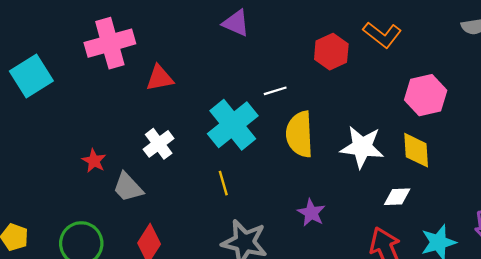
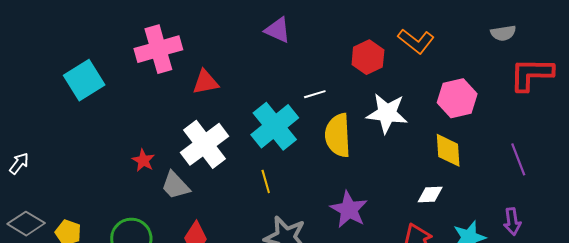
white cross: (159, 144) -> (205, 144), size x1.6
white star: (362, 147) -> (387, 113), moved
purple star: (311, 213) -> (349, 210), size x1.4

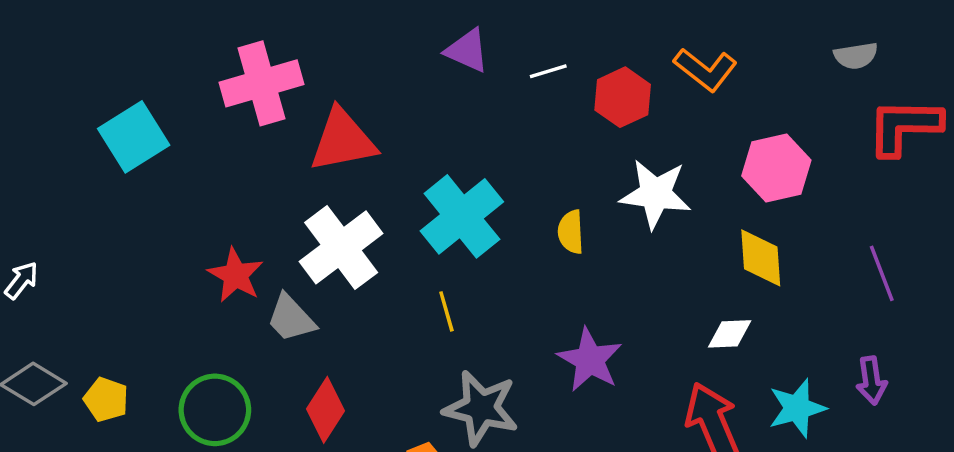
red triangle: (206, 82) -> (343, 140), size x1.5
white line: (315, 94) -> (548, 71), moved
yellow semicircle: (338, 135) -> (571, 232), size x0.6
red star: (143, 160) -> (236, 275), size x1.4

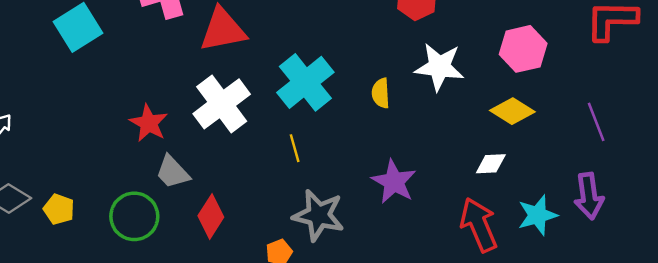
yellow diamond: (761, 258) -> (512, 111), turned -54
gray trapezoid: (291, 318) -> (173, 172), moved
purple arrow: (871, 381) -> (589, 196), size x1.4

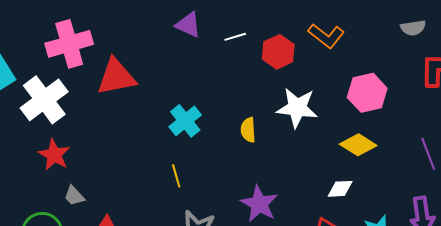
cyan cross: (305, 82) -> (185, 121), size x0.7
white cross: (222, 104) -> (44, 100), moved
gray trapezoid: (173, 172) -> (74, 196), size x0.7

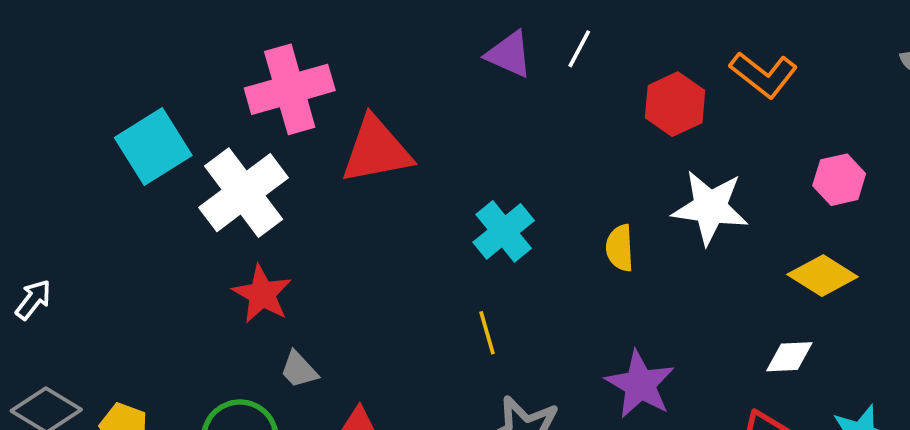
white line: (235, 37) -> (579, 49), moved, turned -45
pink hexagon: (367, 93) -> (839, 180), size x0.7

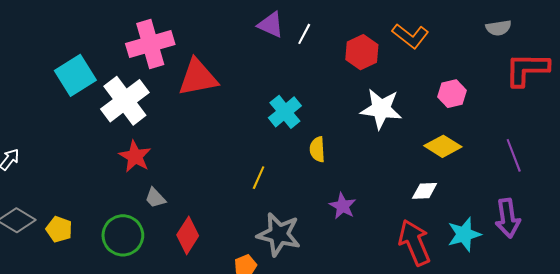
white line: (579, 49) -> (304, 34), moved
cyan cross: (504, 231) -> (285, 112), moved
yellow semicircle: (620, 248) -> (317, 149), moved
yellow line: (487, 333) -> (259, 178), turned 40
purple star: (640, 384) -> (343, 206), size x0.7

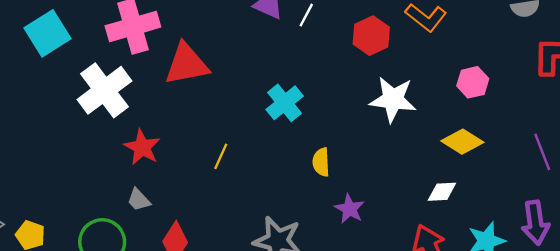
cyan square: (75, 75) -> (47, 33), moved
yellow semicircle: (317, 149) -> (321, 162), moved
red star: (135, 156) -> (142, 147), moved
yellow line: (259, 178) -> (221, 156), moved

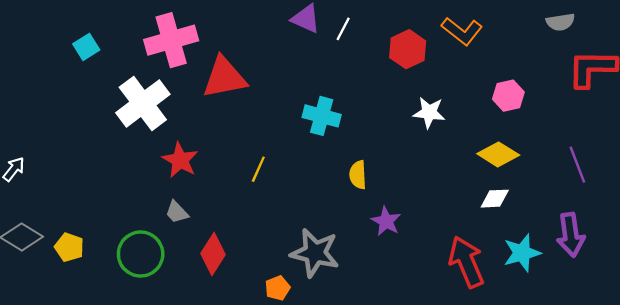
cyan square: (47, 33) -> (86, 47), size x0.6
white star: (393, 99) -> (429, 113), size x0.7
cyan cross: (285, 103) -> (322, 116), turned -36
white diamond: (442, 192) -> (495, 199), moved

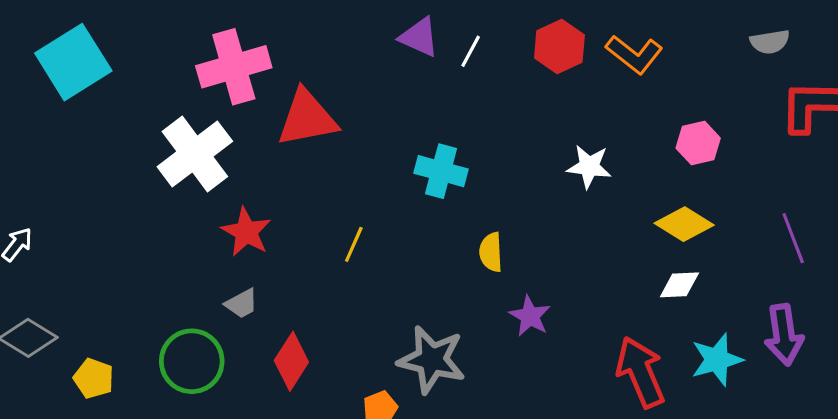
cyan square: (86, 47) -> (73, 62), moved, size x2.0
red hexagon: (408, 49) -> (559, 46), moved
gray trapezoid: (177, 212) -> (242, 304), turned -75
yellow pentagon: (69, 247) -> (94, 378), moved

